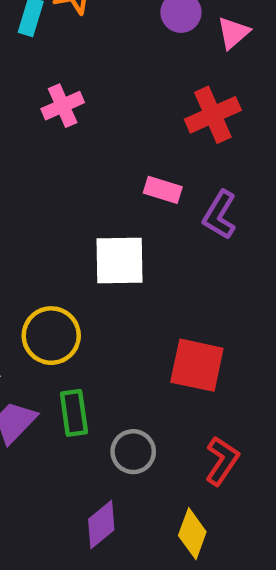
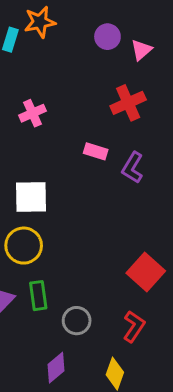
pink cross: (63, 106) -> (32, 113), moved
white square: (120, 260) -> (31, 197), moved
red square: (197, 365) -> (146, 272), moved, turned 30

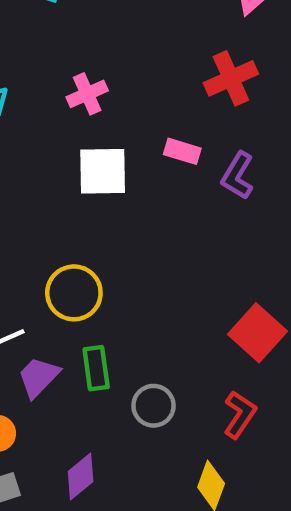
white square: (31, 197) -> (103, 171), moved
purple diamond: (56, 368) -> (81, 476), moved

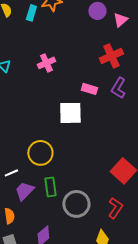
white square: (103, 171) -> (70, 113), moved
purple L-shape: (238, 176) -> (118, 88), moved
gray circle: (154, 406) -> (76, 204), size x1.4

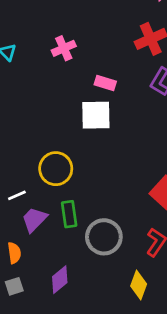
pink rectangle: (89, 89) -> (105, 83), moved

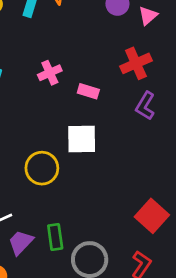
pink rectangle: (105, 83) -> (88, 91), moved
yellow circle: (56, 169) -> (42, 168), moved

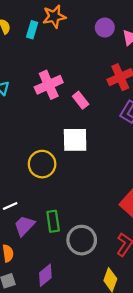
pink cross: (50, 73) -> (49, 85), size x1.4
pink rectangle: (88, 91) -> (81, 100), turned 35

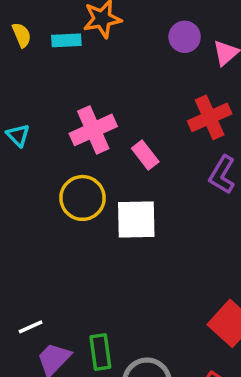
cyan rectangle: (32, 30) -> (66, 40), turned 70
yellow circle: (42, 164) -> (82, 198), moved

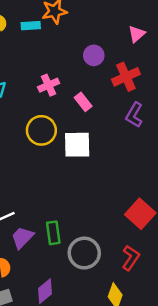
purple circle: (185, 37) -> (94, 55), moved
pink cross: (93, 130) -> (49, 85), size x0.7

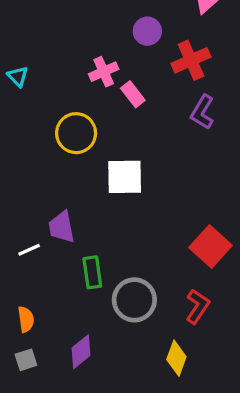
pink cross: (49, 85) -> (104, 72), moved
white square: (77, 145) -> (125, 177), moved
purple trapezoid: (22, 238) -> (62, 227), moved, turned -55

